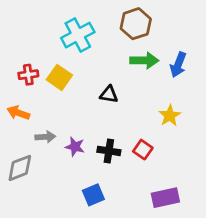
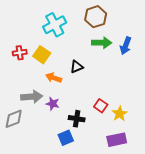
black triangle: (109, 94) -> (77, 67), turned -32
orange arrow: (18, 113) -> (54, 78), moved
yellow star: (170, 116) -> (120, 114), moved
gray arrow: (45, 137) -> (32, 97), size x1.5
black cross: (109, 151) -> (77, 119), moved

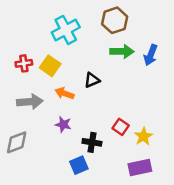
gray arrow: (32, 97) -> (30, 102), moved

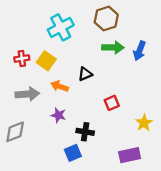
red square: (121, 127) -> (112, 103), moved, turned 32
yellow star: (143, 136) -> (144, 123), moved

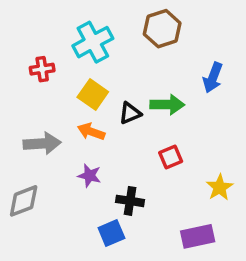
green arrow: (113, 47) -> (167, 105), moved
red cross: (22, 58) -> (42, 69), moved
yellow square: (46, 61) -> (93, 94), moved

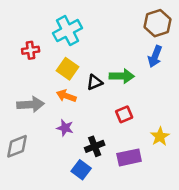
brown hexagon: (162, 29) -> (157, 23), moved
black cross: (130, 201) -> (95, 146), turned -30
blue square: (111, 233) -> (81, 170), turned -30
purple rectangle: (198, 236) -> (129, 157), moved

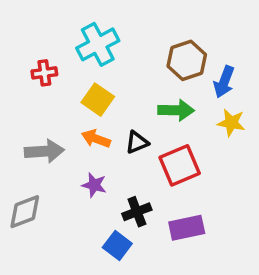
brown hexagon: (157, 23) -> (187, 60), moved
black triangle: (95, 82) -> (137, 142), moved
red square: (124, 114) -> (180, 165), size x1.6
yellow star: (160, 136) -> (231, 123), moved, turned -30

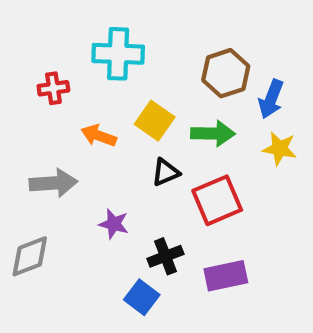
cyan cross: (98, 44) -> (118, 54), turned 30
yellow square: (98, 100) -> (155, 121), moved
orange arrow: (96, 139) -> (99, 136), moved

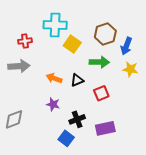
yellow square: (155, 121) -> (72, 44), moved
orange arrow: (99, 136) -> (54, 78), moved
gray arrow: (53, 183) -> (19, 66), moved
red square: (217, 200) -> (101, 93), size x0.7

